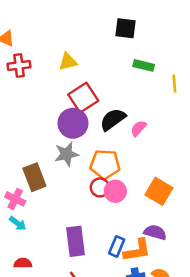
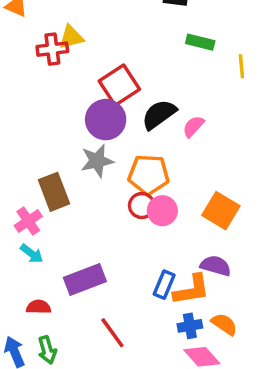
yellow triangle: (68, 62) -> (71, 37), moved
red cross: (19, 65) -> (52, 49), moved
pink cross: (15, 199) -> (28, 221), turned 30
purple rectangle: (76, 241) -> (85, 279), moved, turned 76

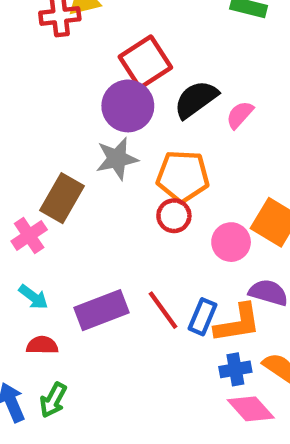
brown rectangle: (54, 192) -> (62, 198), turned 51
pink circle: (162, 211) -> (231, 242), moved
cyan arrow: (32, 254) -> (33, 297), moved
red line: (112, 333) -> (163, 310), moved
green arrow: (47, 350) -> (53, 400), turned 44

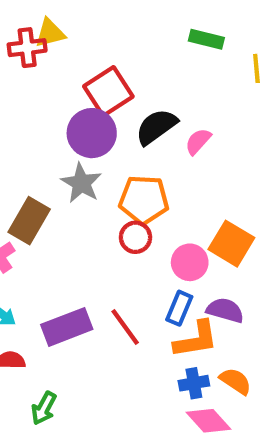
gray star: (117, 159) -> (81, 183), turned -30
blue rectangle: (202, 317) -> (179, 308), moved
green arrow: (53, 400) -> (44, 408), moved

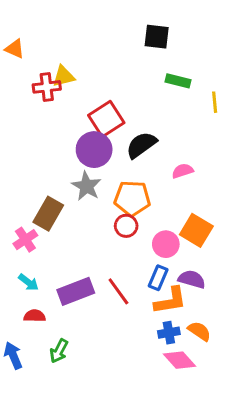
pink semicircle: (198, 141) -> (183, 171), moved, turned 30

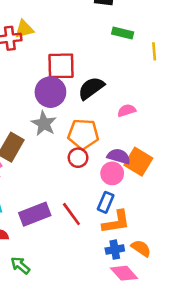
red square: (106, 119) -> (61, 66), turned 32
purple semicircle: (192, 279) -> (119, 156), moved
green arrow: (59, 351) -> (20, 265), turned 102

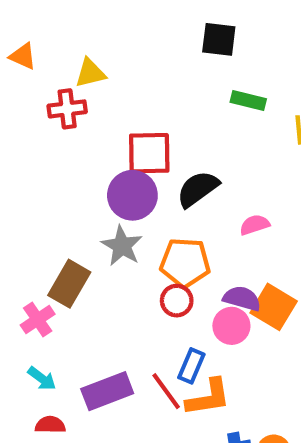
yellow triangle: (24, 29) -> (90, 73), moved
blue rectangle: (106, 202) -> (191, 366), moved
orange L-shape: (116, 222) -> (208, 397), moved

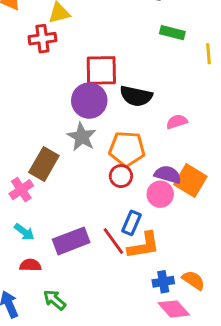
black semicircle: (198, 189) -> (136, 96), turned -132

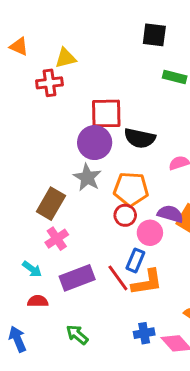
pink cross: (21, 190) -> (57, 239), moved
pink circle: (160, 194) -> (150, 233), moved
blue cross: (163, 282) -> (144, 333), moved
green arrow: (55, 300) -> (77, 335), moved

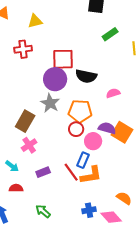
green rectangle: (175, 77) -> (110, 34), turned -49
red cross: (49, 83) -> (23, 49), moved
purple rectangle: (77, 278) -> (43, 172), size x0.6

